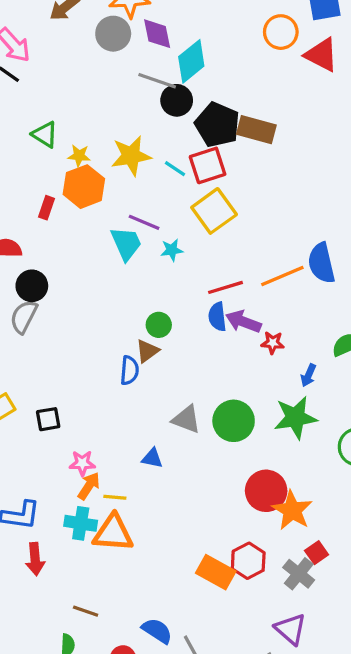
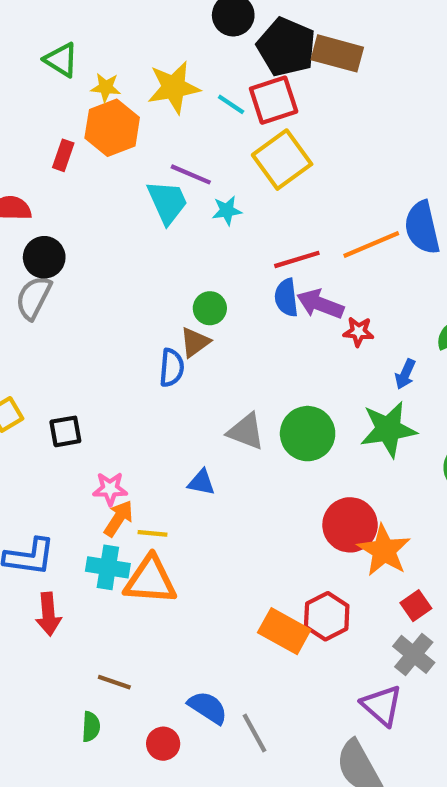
gray cross: (299, 574) -> (414, 654), moved

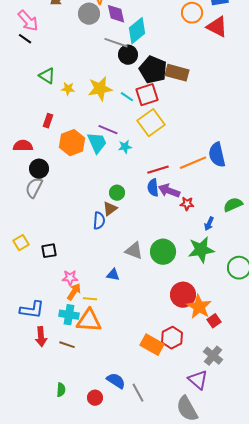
orange hexagon: (112, 128) -> (72, 143), moved
red square: (416, 606) -> (214, 321), moved
brown line: (114, 682) -> (67, 345), moved

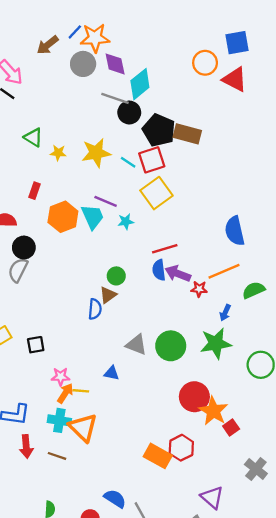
orange line: (193, 163) -> (224, 271), moved
yellow line: (90, 299) -> (81, 391), moved
orange triangle: (89, 321) -> (83, 428), turned 40
gray cross: (213, 356) -> (256, 469), moved

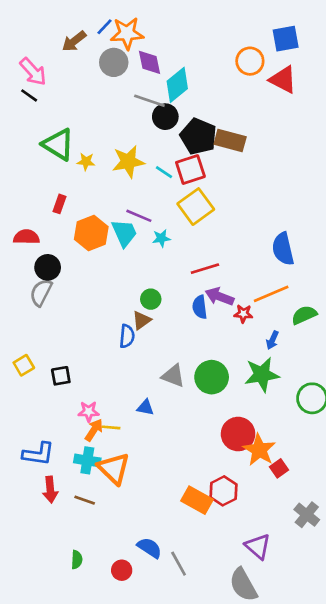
green triangle: (33, 137) -> (58, 144), size x1.5
blue semicircle: (159, 270) -> (200, 307), moved

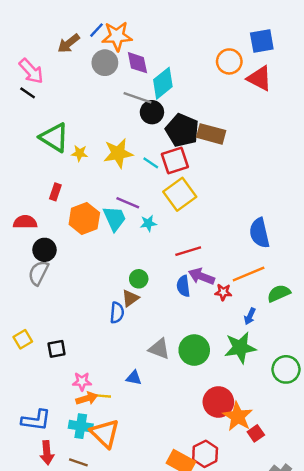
orange arrow: (94, 430) -> (87, 398), turned 40

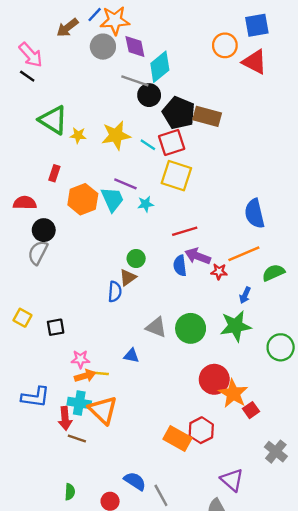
yellow square: (180, 194) -> (176, 176), turned -36
yellow square: (23, 339) -> (22, 318), turned -30
red arrow: (47, 453) -> (65, 418), moved

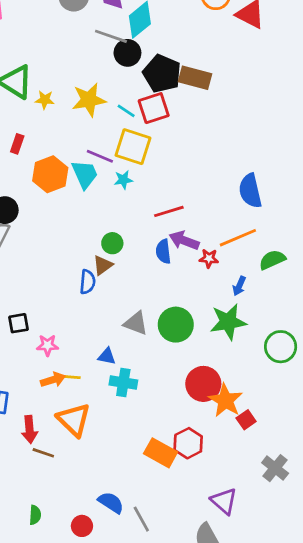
yellow square: (176, 176) -> (133, 147), moved
pink star: (80, 359) -> (47, 345), moved
cyan cross: (79, 403) -> (123, 383), moved

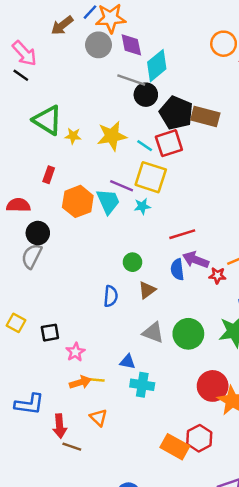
brown triangle: (103, 265) -> (147, 290), moved
pink star: (47, 345) -> (75, 352), turned -30
orange triangle: (74, 420) -> (98, 418), size x0.6

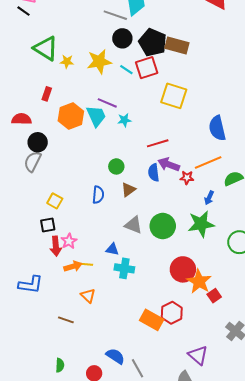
black circle: (146, 95) -> (122, 38), moved
yellow square: (151, 177) -> (174, 96), moved
yellow square: (16, 323) -> (55, 201), moved
red arrow: (60, 426) -> (56, 246), moved

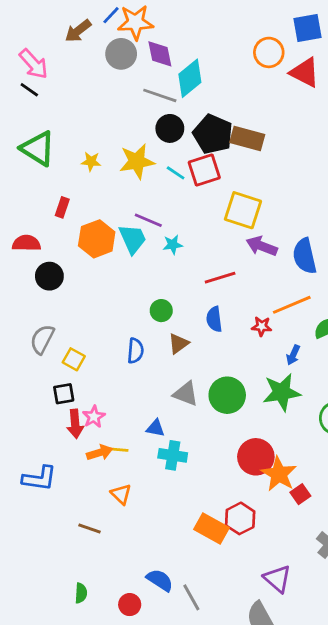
green triangle: (46, 48) -> (38, 149), moved
gray semicircle: (33, 161) -> (42, 339), moved
purple arrow: (169, 164) -> (262, 246), moved

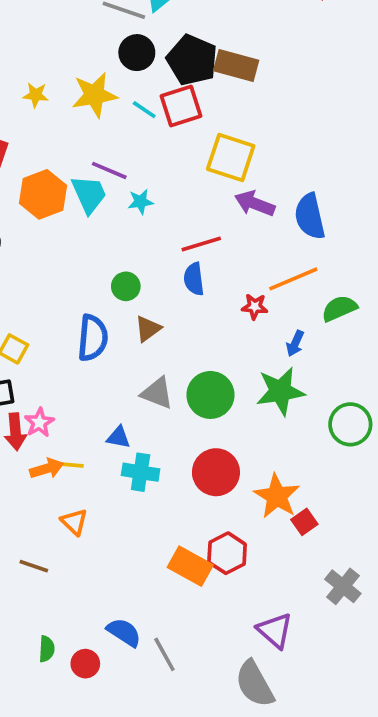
blue semicircle: (214, 319) -> (194, 279), moved
blue semicircle: (135, 351) -> (93, 338), size x1.4
red circle: (256, 457) -> (216, 472), moved
green semicircle: (81, 593) -> (47, 649), moved

